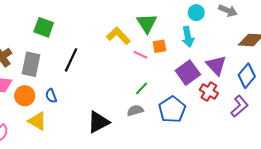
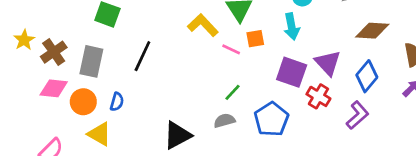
purple square: (188, 73) -> (292, 72), turned -35
blue semicircle: (51, 96) -> (117, 102), turned -144

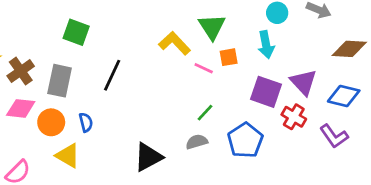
blue diamond: (367, 76) -> (344, 96), turned 64
blue semicircle: (117, 102) -> (86, 122), turned -30
purple L-shape: (357, 115) -> (334, 136), turned 96

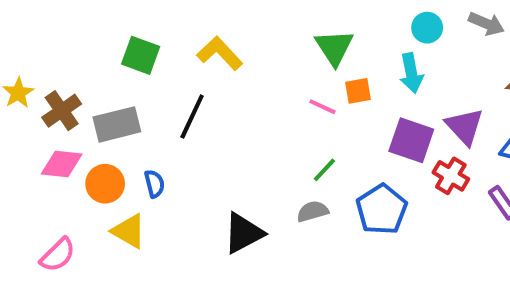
yellow L-shape: (175, 43) -> (220, 53), moved
gray rectangle: (60, 81) -> (117, 124), turned 64

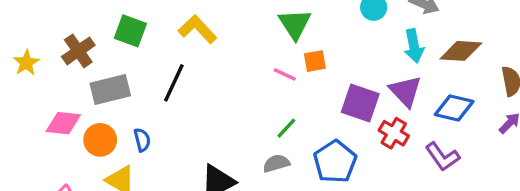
cyan arrow: (411, 73) -> (414, 46), moved
brown cross: (62, 111) -> (78, 51), moved

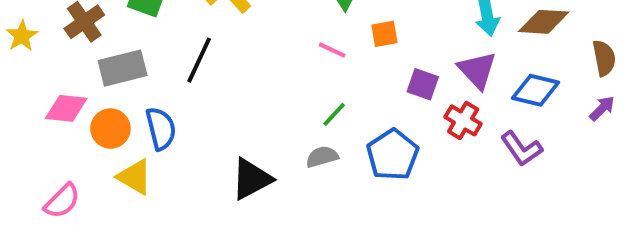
orange square: (315, 61) -> (384, 34), moved
purple square: (360, 103) -> (423, 84), size x0.7
blue semicircle: (142, 140) -> (161, 129), size x1.5

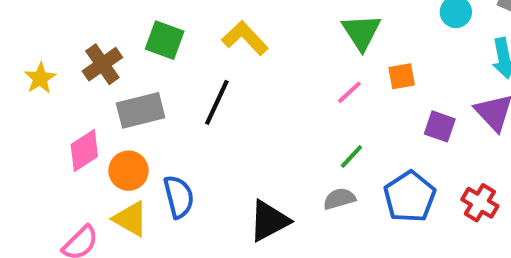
pink line: (332, 50) -> (349, 92), turned -68
pink diamond: (66, 108) -> (84, 151), turned -39
red cross: (463, 120) -> (480, 203), moved
blue semicircle: (161, 129) -> (179, 197), moved
yellow triangle: (135, 177) -> (131, 219), moved

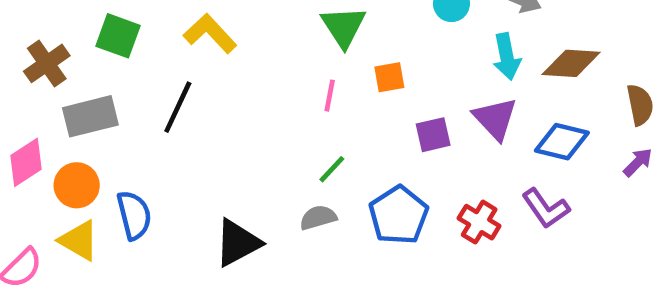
pink line: (349, 92) -> (330, 96), turned -36
purple square: (440, 126) -> (433, 135), turned -32

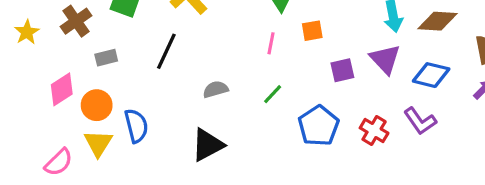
gray rectangle: (90, 116) -> (106, 58), size x0.6
gray semicircle: (318, 217) -> (216, 89), moved
yellow triangle: (79, 240) -> (98, 143), turned 32

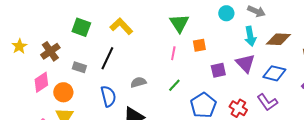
brown cross: (76, 21) -> (50, 51), moved
gray rectangle: (106, 58) -> (79, 67), moved, turned 32
blue semicircle: (136, 126) -> (108, 96), moved

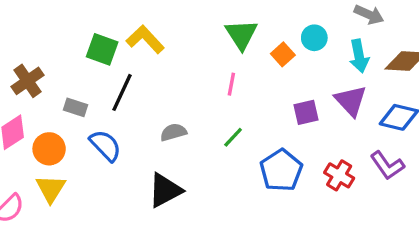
cyan circle: (226, 13) -> (314, 38), moved
green square: (81, 27) -> (102, 49), moved
orange square: (199, 45) -> (283, 54), moved, turned -32
blue semicircle: (108, 96) -> (105, 146), moved, turned -30

